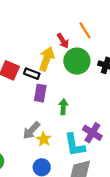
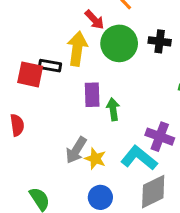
black rectangle: (32, 74) -> (50, 66), moved
purple rectangle: (40, 93) -> (92, 95), moved
cyan L-shape: (75, 145) -> (139, 158), turned 150

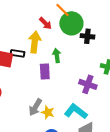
green circle: (119, 43) -> (71, 23), moved
green arrow: (113, 109) -> (57, 56), moved
purple cross: (160, 137) -> (88, 84), moved

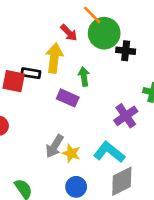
purple rectangle: (45, 71) -> (68, 98), turned -63
purple cross: (88, 84) -> (126, 116), turned 36

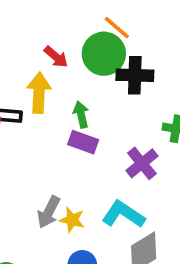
orange line: (92, 15) -> (117, 28), moved
black cross: (126, 51) -> (135, 75), size x1.4
purple rectangle: (68, 98) -> (83, 142), moved

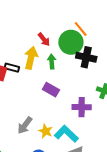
green arrow: (81, 115) -> (52, 62), moved
purple cross: (142, 163) -> (82, 107), turned 30
yellow star: (72, 220) -> (46, 131), moved

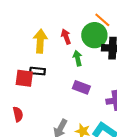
red arrow: (44, 39) -> (66, 37), turned -152
yellow arrow: (31, 58) -> (40, 41), moved

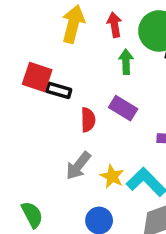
black rectangle: (38, 71) -> (59, 90), moved
red semicircle: (18, 114) -> (88, 120), moved

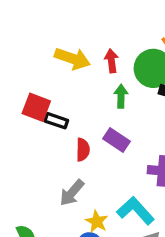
yellow arrow: (73, 24) -> (72, 59), turned 92
yellow star: (112, 176) -> (97, 221), moved

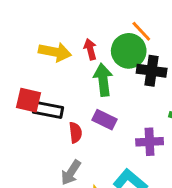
green arrow: (121, 96) -> (103, 80), size x1.5
black rectangle: (56, 121) -> (48, 110), size x1.4

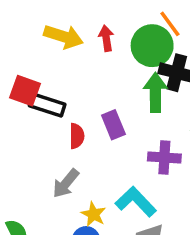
green arrow: (103, 80) -> (155, 92), moved
purple rectangle: (105, 120) -> (113, 125), turned 35

